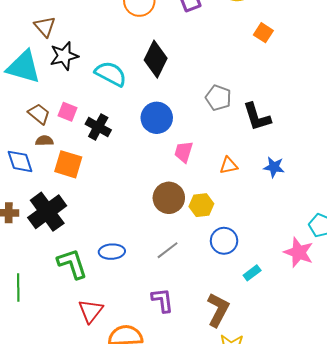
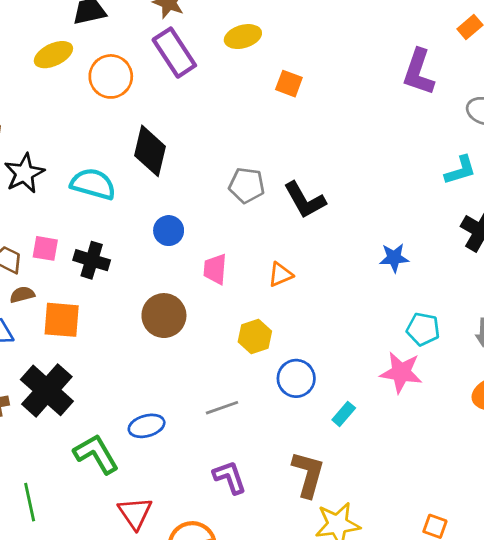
blue circle: (157, 118) -> (169, 231), size x0.7
blue star: (274, 167) -> (394, 258), moved
brown circle: (169, 198) -> (164, 316), moved
gray line: (168, 250) -> (222, 408), turned 30

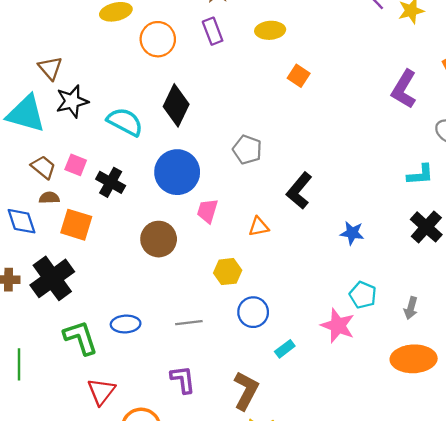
purple rectangle: (174, 53) -> (213, 31), size x0.7
black L-shape: (305, 200) -> (299, 191), moved, turned 57
blue circle: (169, 231) -> (177, 172), size x1.8

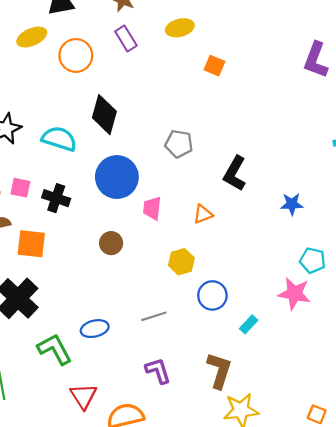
brown circle: (159, 239) -> (111, 243), size x0.7

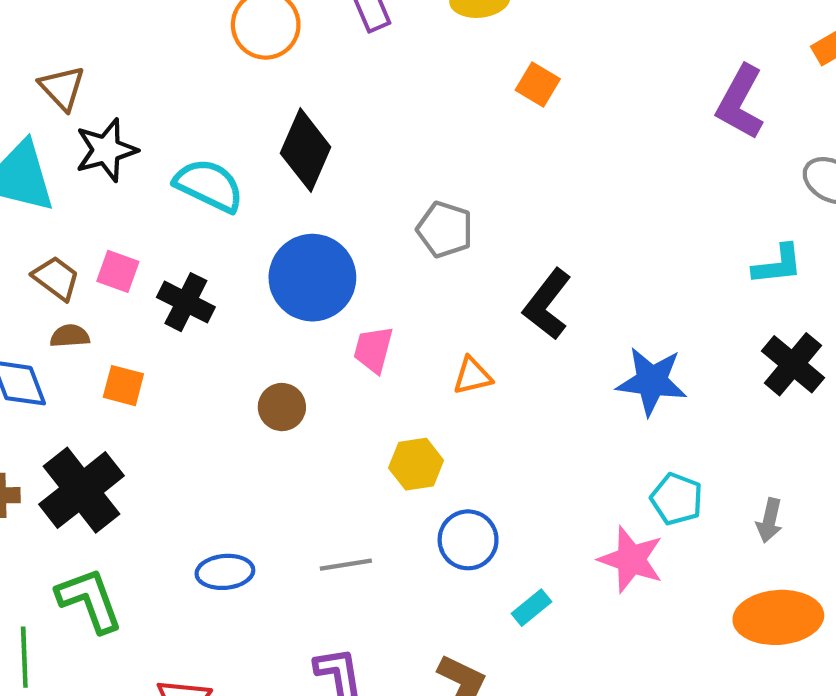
blue star: (292, 204) -> (652, 381), size x1.5
orange square: (31, 244) -> (123, 386), size x0.7
green L-shape: (55, 349) -> (89, 600), moved

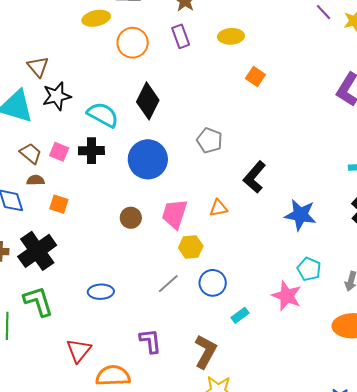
black cross: (186, 302) -> (91, 151), moved, turned -30
pink trapezoid: (373, 350) -> (175, 214), moved, size x1.4
gray line: (346, 565) -> (168, 284), moved, turned -35

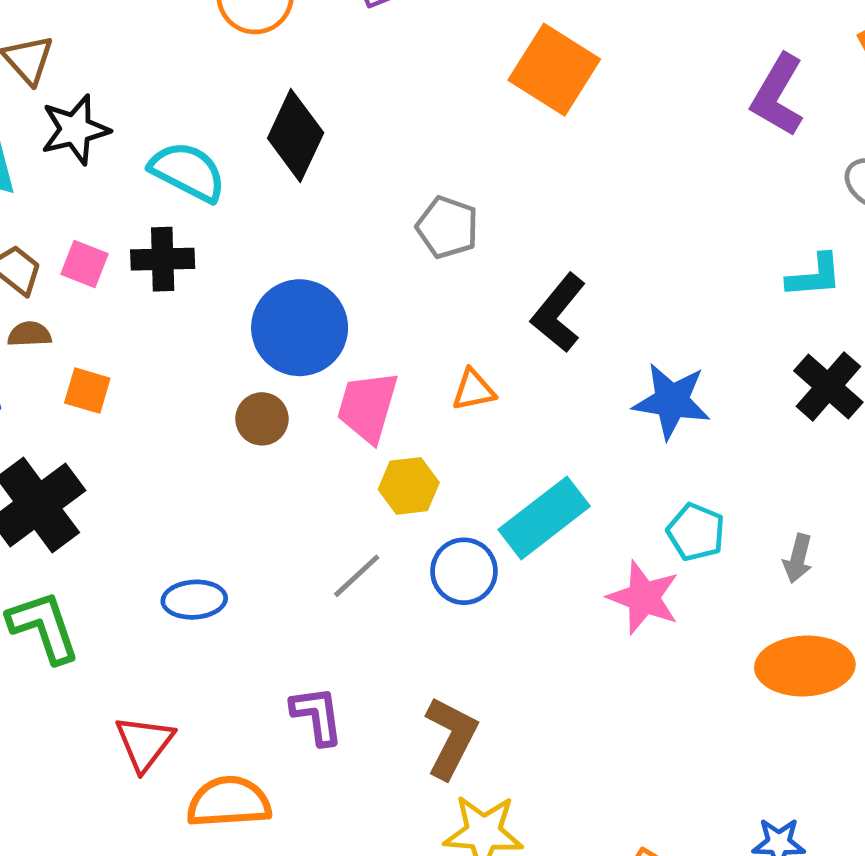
orange square: (255, 77) -> (554, 70), size x1.8
blue circle: (148, 159) -> (300, 328), moved
cyan rectangle: (240, 315) -> (544, 518), moved, size x2.0

